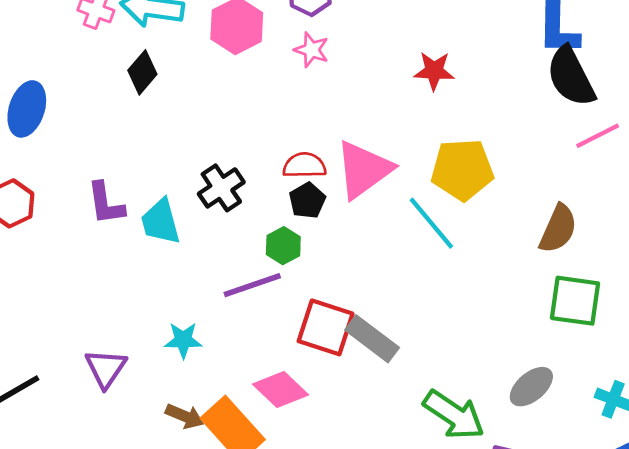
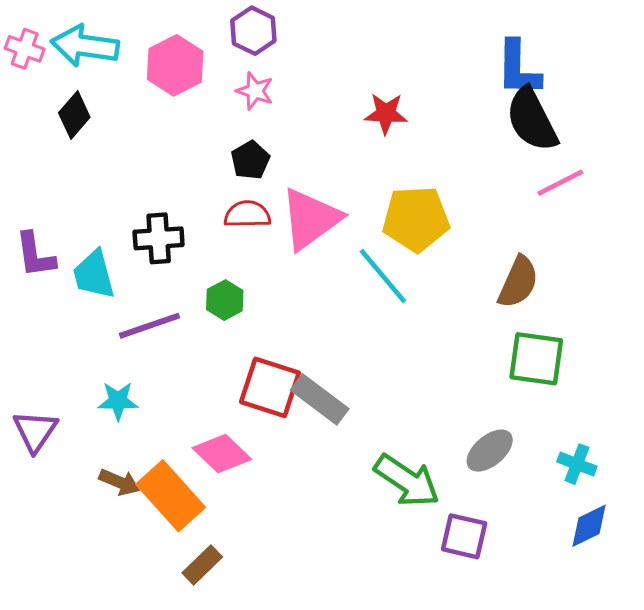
black cross: (221, 188) -> (159, 238), turned 30
black pentagon: (307, 201) -> (250, 160), moved
purple line: (252, 285) -> (150, 326), moved

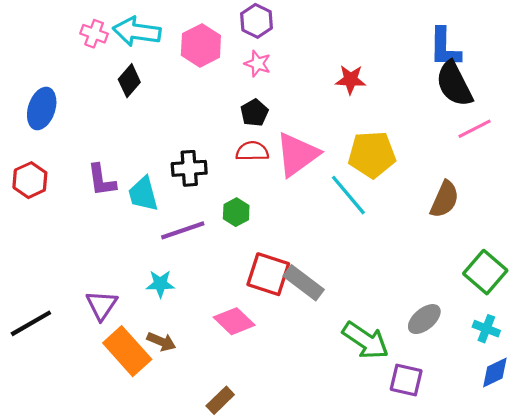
green square: (536, 359) -> (485, 272), moved, turned 33
orange rectangle: (171, 496) -> (127, 351), moved

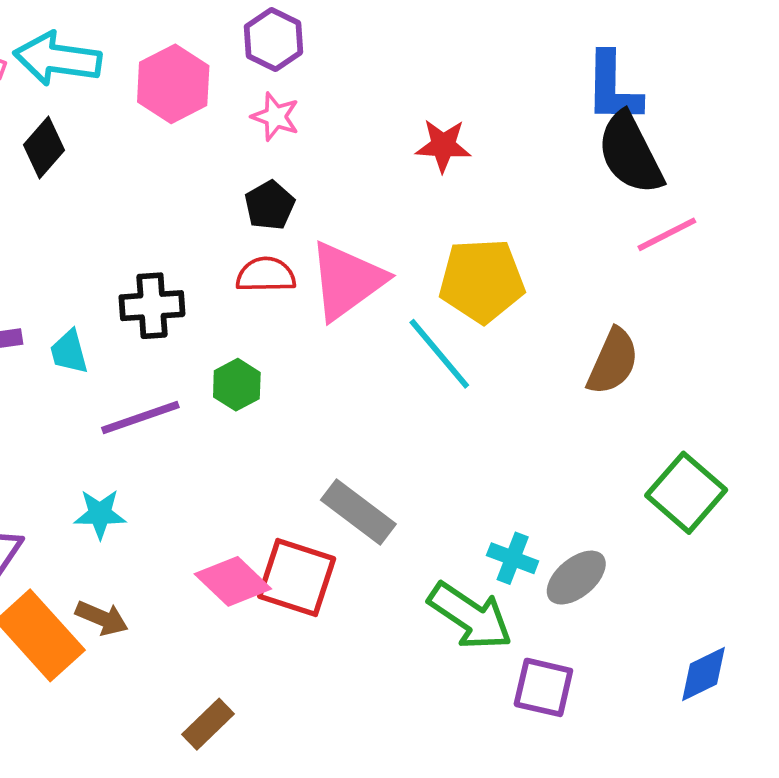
cyan trapezoid: (143, 194) -> (69, 352), size x0.7
red square: (268, 274) -> (297, 578), moved
cyan cross: (486, 329) -> (513, 558), moved

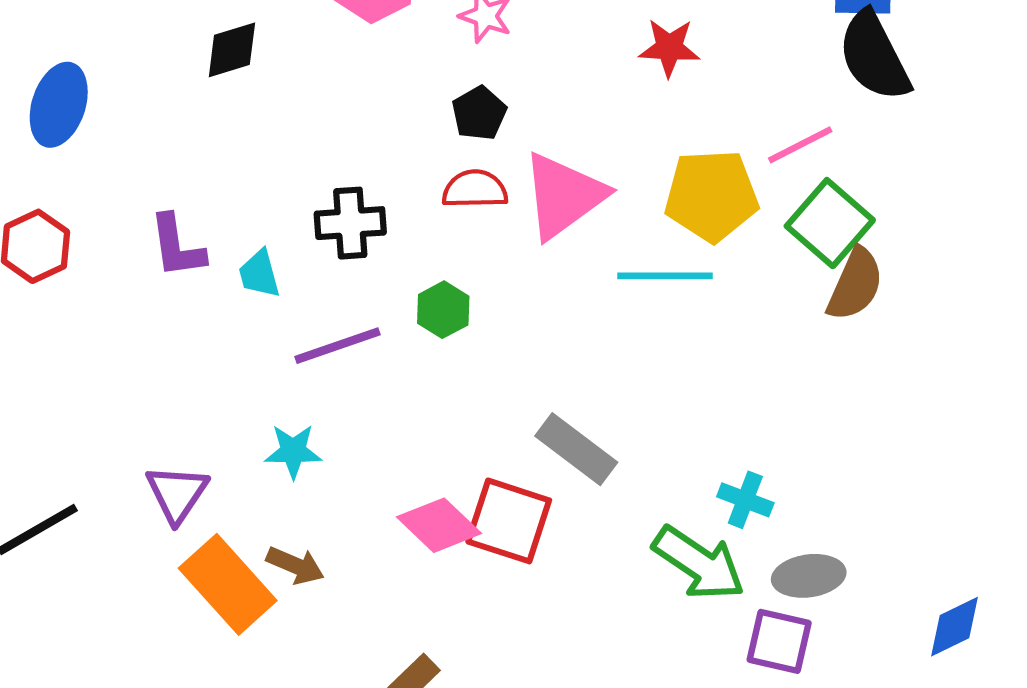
black diamond: (44, 148) -> (232, 50), turned 32
pink line: (667, 234) -> (800, 145), moved
cyan line: (439, 354) -> (665, 276), turned -50
green square: (686, 493) -> (830, 223), moved
gray ellipse: (576, 578) -> (809, 576), moved, turned 32

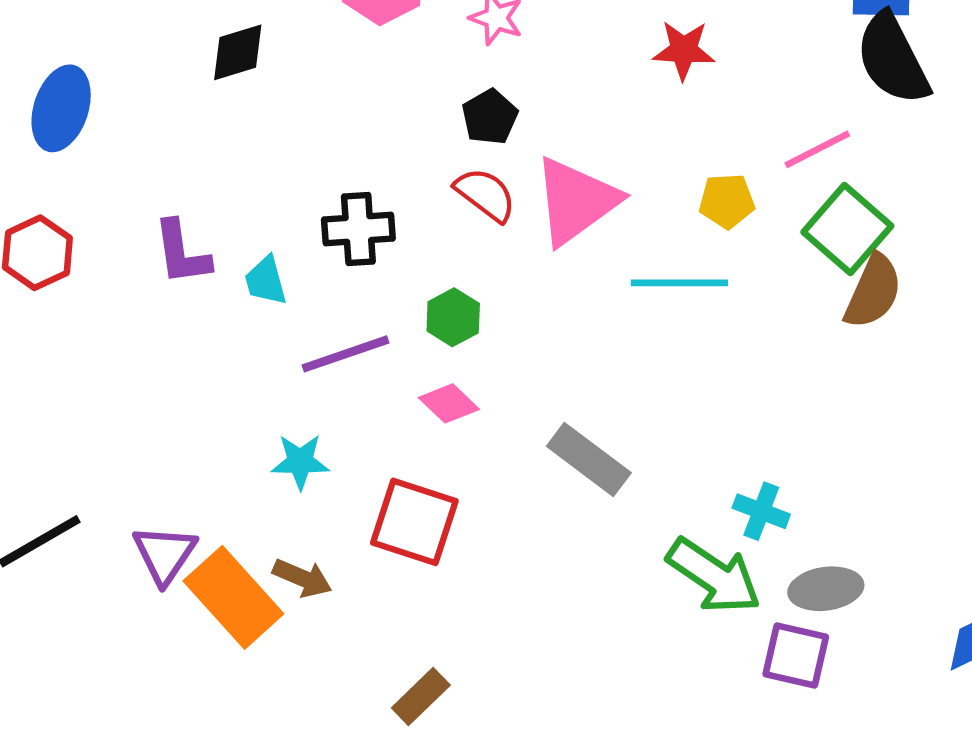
red semicircle: (475, 189) -> (485, 195), turned 38
yellow pentagon: (712, 196) -> (727, 201), size x0.6
purple triangle: (177, 493) -> (164, 554), moved
red square: (509, 521) -> (414, 522), moved
pink diamond: (439, 525) -> (449, 403), moved, size x0.7

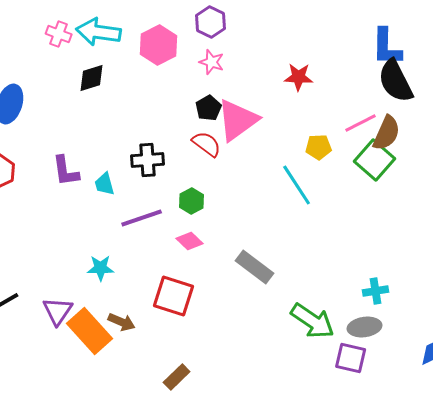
pink triangle: (576, 201) -> (238, 120), moved
cyan line: (679, 283) -> (297, 185), turned 57
brown semicircle: (873, 291) -> (387, 133), moved
cyan star: (300, 462) -> (101, 268), moved
cyan cross: (761, 511) -> (376, 291), moved, turned -30

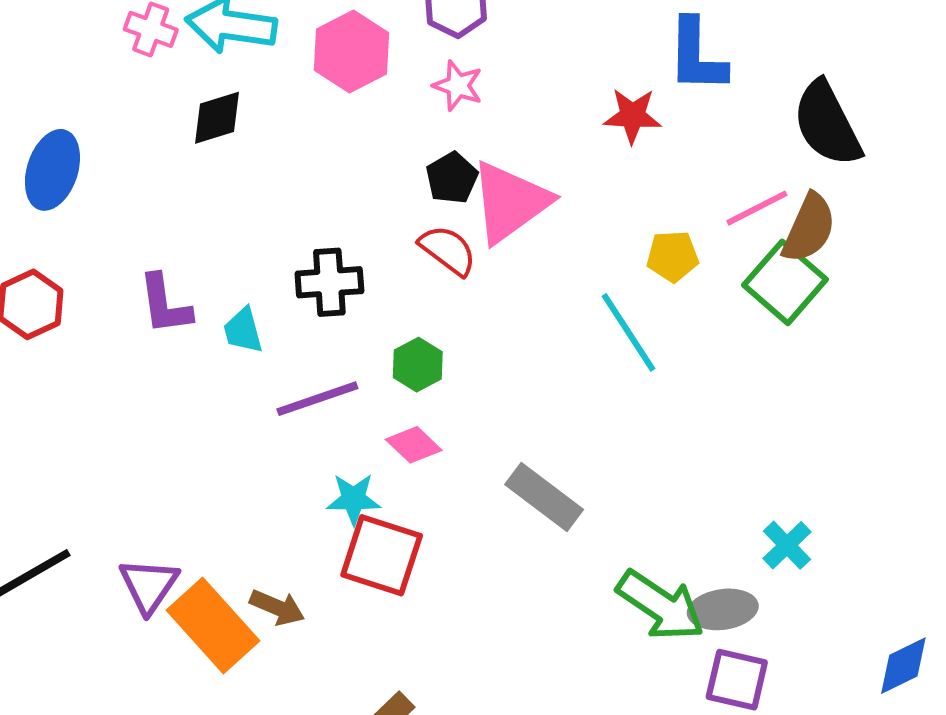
blue L-shape: (387, 47) -> (697, 56), moved
cyan star: (101, 268) -> (353, 499), moved
cyan cross: (376, 291) -> (787, 545), turned -35
gray ellipse: (365, 327) -> (723, 609), moved

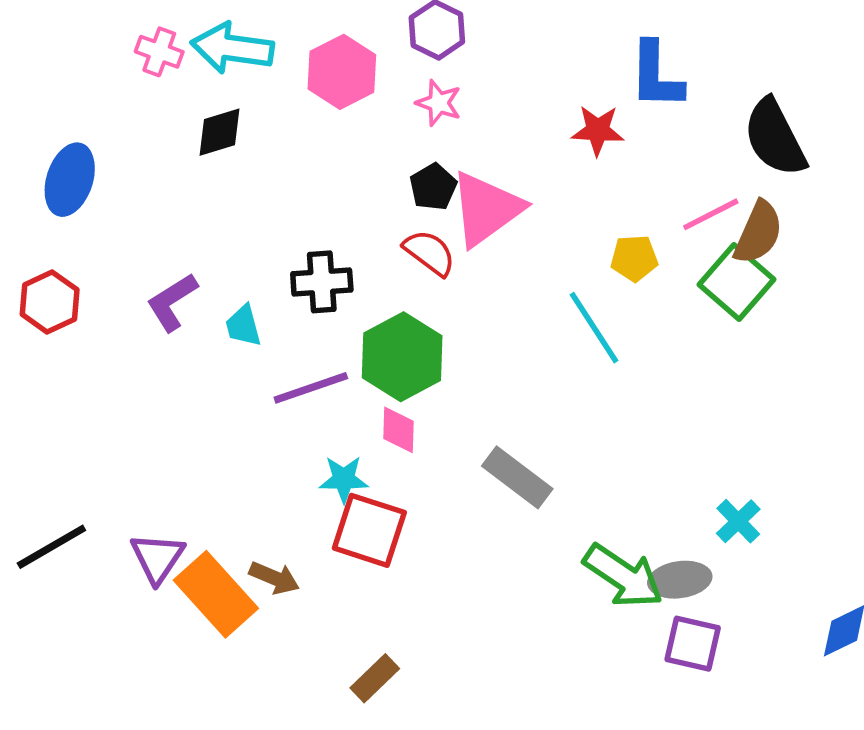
purple L-shape: (165, 304) -> (172, 302), turned 66
green hexagon: (418, 365) -> (402, 357), size x1.8
pink diamond: (414, 445) -> (399, 430), turned 48

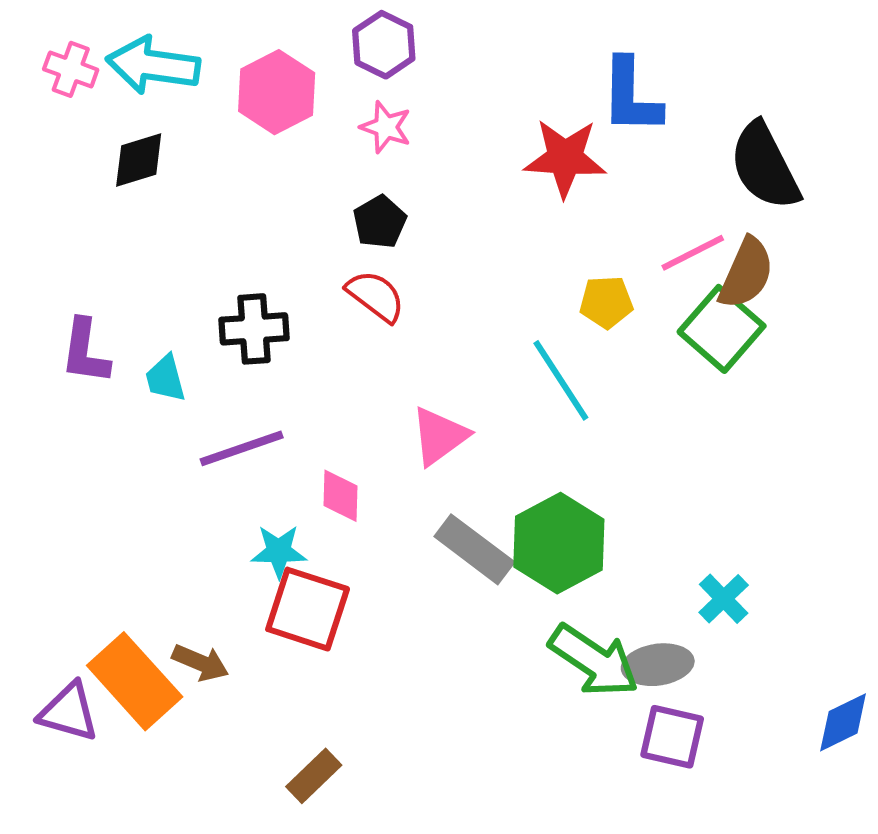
red star: (598, 130) -> (565, 158), size x1.4
pink triangle: (486, 209) -> (439, 436), moved, size x0.7
purple L-shape: (172, 302) -> (85, 352), turned -50
green hexagon: (402, 357) -> (559, 543), moved
purple triangle: (157, 558) -> (69, 712), moved, turned -48

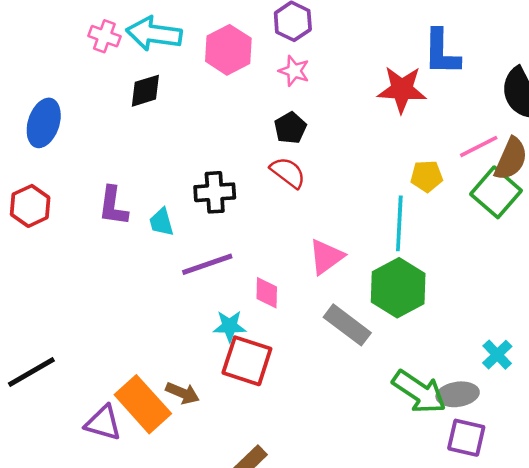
cyan line: (561, 380) -> (399, 223), turned 36
green hexagon: (559, 543) -> (398, 288), moved

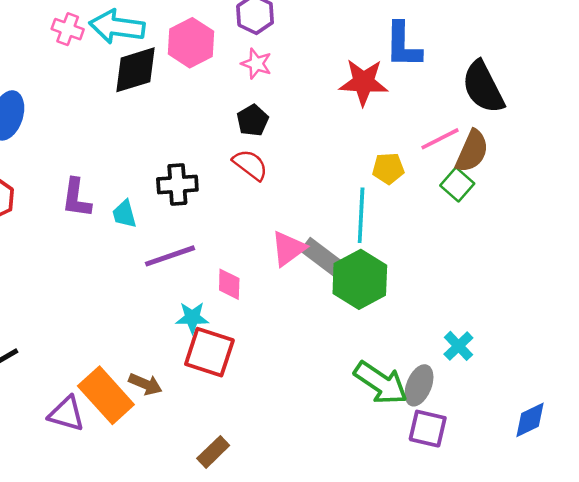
black diamond: (145, 91) -> (135, 70), moved, size x1.4
green square: (496, 192) -> (457, 184), size x0.7
gray rectangle: (347, 325) -> (324, 258), moved
gray ellipse: (458, 394) -> (419, 385), turned -60

